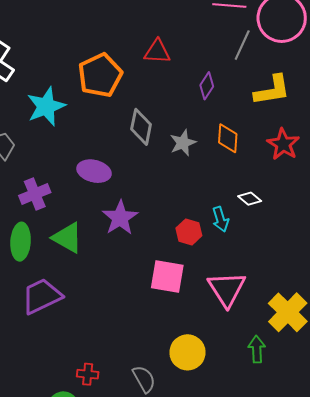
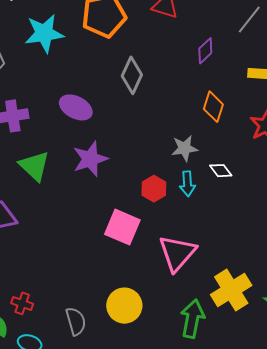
gray star: (183, 143) -> (185, 148), moved
green arrow: (257, 349) -> (192, 319), size x1.4

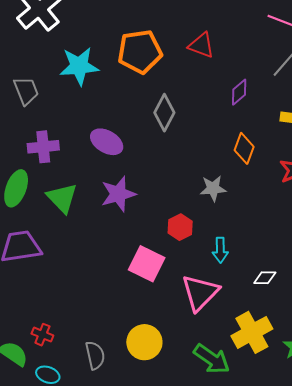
white diamond: (221, 171) -> (265, 278), moved, turned -55
cyan arrow: (187, 184) -> (220, 250), moved
green arrow: (192, 319) -> (212, 359), turned 111

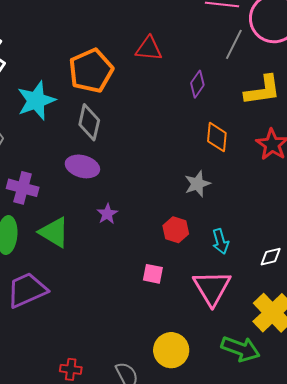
gray diamond: (164, 113) -> (89, 122), moved
purple cross: (43, 147) -> (23, 188), turned 36
purple star: (118, 194) -> (107, 214), size x0.6
pink square: (147, 264) -> (153, 274), size x0.6

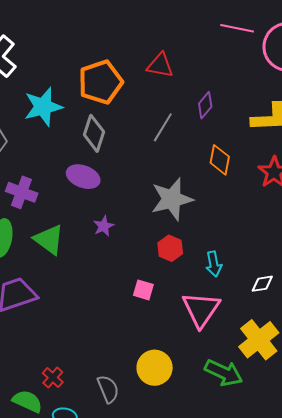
gray line: (234, 44) -> (163, 127), moved
gray star: (197, 184) -> (172, 199), moved, size x1.6
red cross: (71, 369) -> (53, 378), turned 30

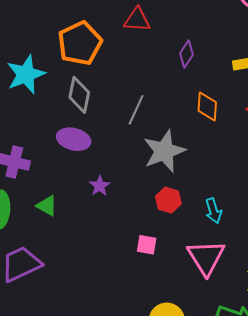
gray line: (163, 127) -> (136, 110), moved
green triangle: (49, 240) -> (47, 206), size x0.7

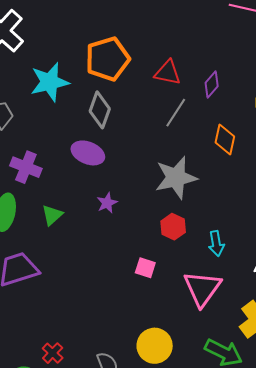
red triangle: (137, 20) -> (168, 73), moved
gray line: (136, 110) -> (176, 113), moved
green triangle: (47, 206) -> (52, 215), turned 40

